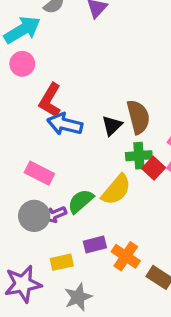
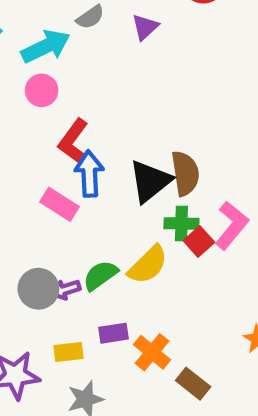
blue arrow: (65, 124) -> (89, 174), turned 68
black triangle: (112, 126) -> (150, 181), size x1.6
pink rectangle: (39, 173) -> (59, 204), moved

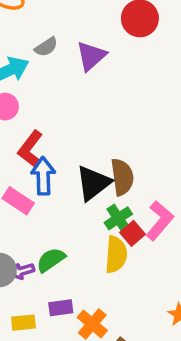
purple triangle: (145, 27) -> (91, 56), size x1.4
green cross: (181, 224) -> (118, 218), turned -36
yellow semicircle: (148, 265) -> (116, 255), moved, turned -42

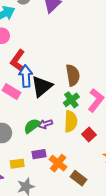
black triangle: (93, 183) -> (42, 86), moved
red square: (133, 233) -> (89, 135), moved
purple arrow: (22, 271) -> (45, 124), moved

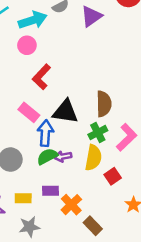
blue arrow: (26, 76) -> (45, 133), moved
black triangle: (42, 86) -> (65, 112), turned 40

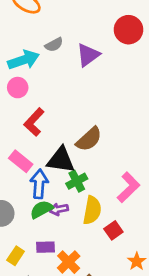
brown semicircle: (104, 104) -> (89, 139), moved, turned 50
green cross: (98, 132) -> (77, 181), moved
yellow rectangle: (23, 198) -> (16, 256), turned -56

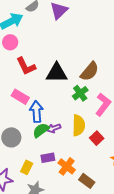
red L-shape: (34, 122) -> (26, 66), turned -60
brown semicircle: (89, 139) -> (90, 71), moved
black triangle: (61, 160) -> (57, 73), moved
green cross: (77, 181) -> (80, 93), moved

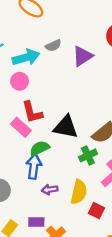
pink rectangle: (20, 97) -> (21, 127), moved
green semicircle: (41, 130) -> (39, 148), moved
red square: (97, 138) -> (96, 211), turned -32

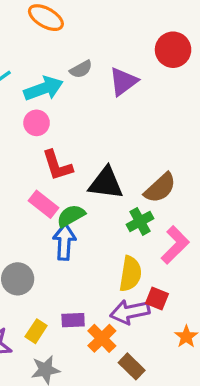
pink rectangle: (21, 127) -> (43, 204), moved
purple arrow: (50, 190) -> (130, 312), moved, size x1.6

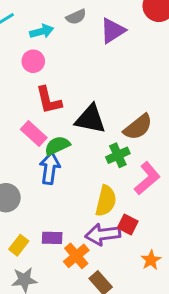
cyan arrow: (43, 89) -> (42, 31), size x0.7

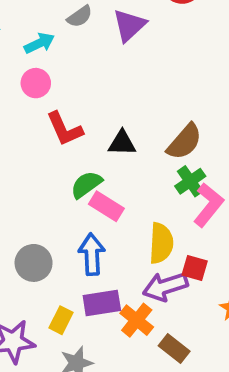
black triangle: (90, 119) -> (122, 143), size x0.7
pink rectangle: (34, 134) -> (106, 206), moved
green cross: (118, 155) -> (190, 181), moved
blue arrow: (50, 168) -> (92, 254), moved
purple rectangle: (52, 238) -> (102, 303), size x1.4

